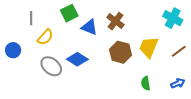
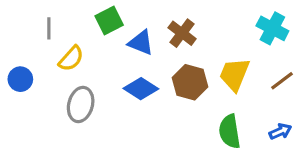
blue diamond: (77, 59) -> (141, 89), moved
gray ellipse: (51, 66) -> (81, 104), turned 65
green semicircle: (146, 83) -> (230, 131), size x1.5

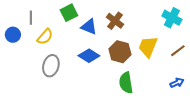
blue circle: (20, 79) -> (13, 35), moved
green semicircle: (230, 131) -> (126, 83), moved

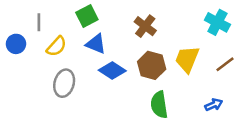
blue triangle: (89, 27) -> (96, 44), moved
blue arrow: (177, 83) -> (214, 105), moved

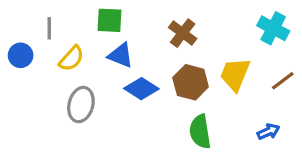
green square: (87, 16) -> (110, 20), turned 30

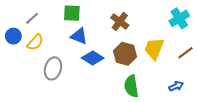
gray line: (49, 28) -> (32, 18), turned 48
cyan cross: (273, 28) -> (179, 18), turned 30
yellow semicircle: (71, 58) -> (35, 42), moved

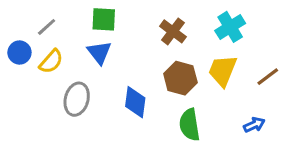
cyan cross: (179, 18) -> (230, 27), moved
blue triangle: (79, 36) -> (99, 52), moved, turned 30
blue diamond: (93, 58) -> (135, 102), moved, turned 65

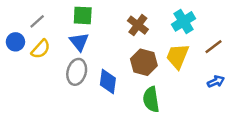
brown line: (268, 77) -> (214, 47), moved
gray ellipse: (77, 99) -> (77, 72), moved
blue arrow: (254, 125) -> (216, 81), moved

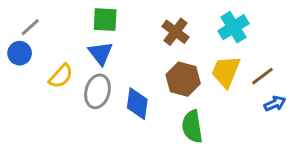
gray line: (37, 21) -> (30, 27), moved
brown line: (214, 47) -> (263, 76), moved
yellow semicircle: (41, 49) -> (61, 76), moved

